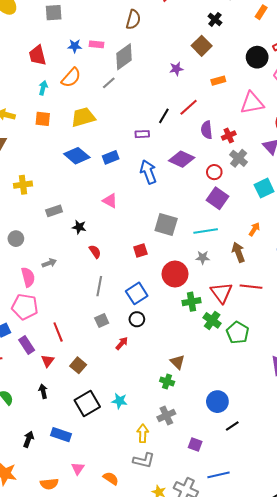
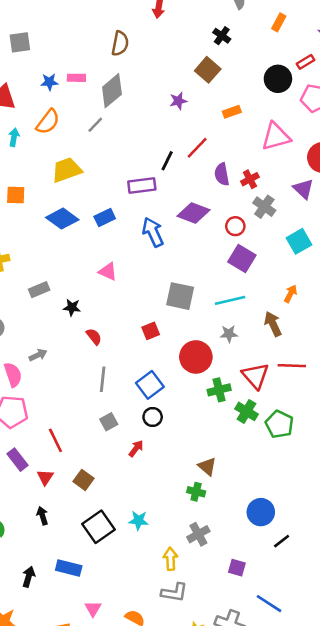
orange square: (43, 119) -> (16, 195), moved
purple rectangle: (142, 134) -> (142, 186), size x1.5
blue line: (219, 475) -> (269, 604), turned 50

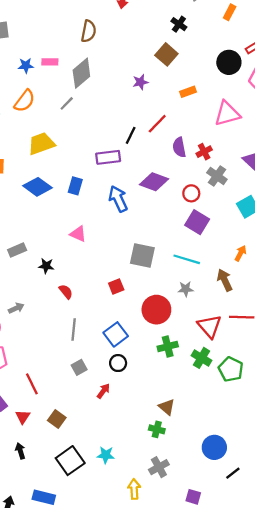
blue rectangle: (105, 218) -> (75, 186), turned -48
cyan line: (230, 300) -> (187, 259), turned 30
green cross: (219, 390) -> (168, 347), moved

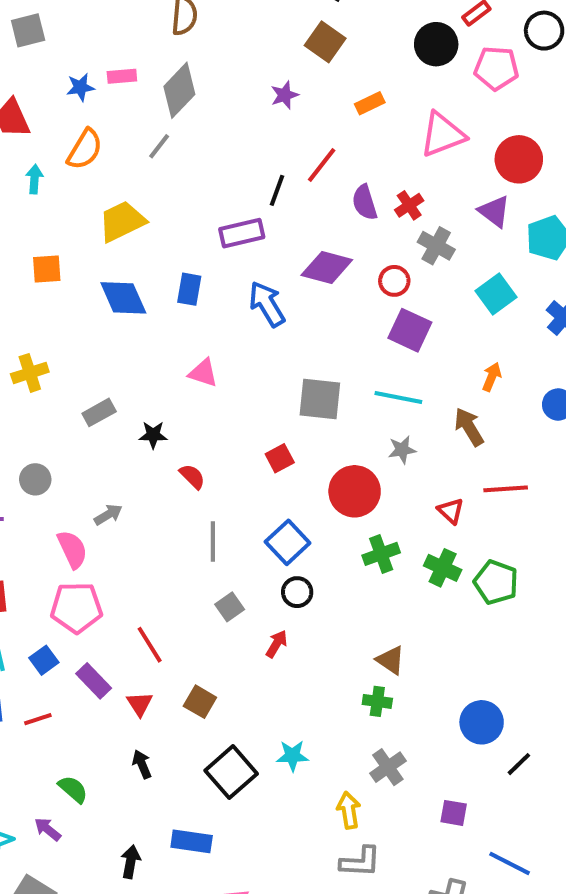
blue diamond: (38, 187) -> (123, 298), turned 36
red triangle: (209, 326) -> (451, 511), size x0.6

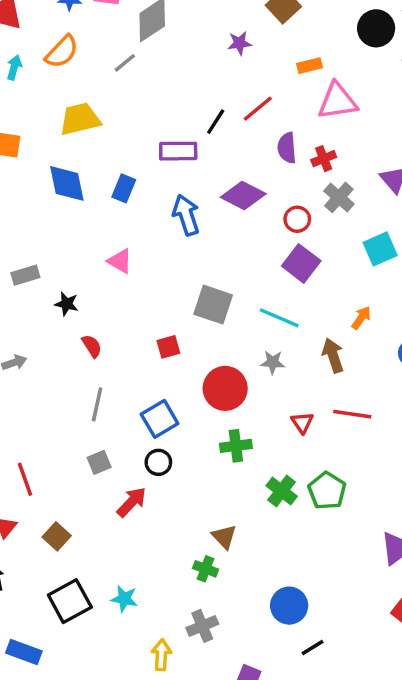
pink triangle: (442, 134) -> (337, 101), moved
green cross: (443, 568) -> (282, 491), moved
red arrow: (277, 644) -> (132, 502), size x1.4

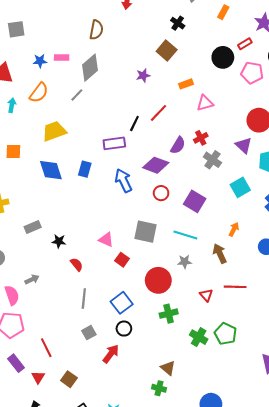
pink triangle: (337, 101) -> (205, 103), size x0.7
purple semicircle: (287, 148) -> (178, 145), moved, turned -138
red circle: (297, 219) -> (161, 193), moved
pink triangle: (120, 261) -> (106, 240), moved
red square: (168, 347) -> (122, 260), turned -32

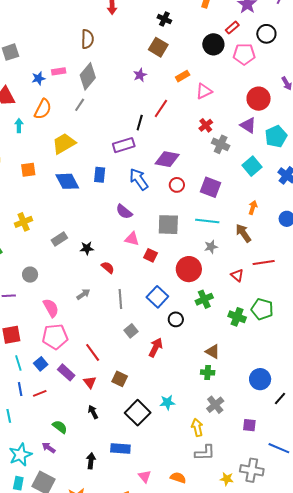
purple semicircle: (178, 145) -> (124, 212), moved, turned 108
gray arrow: (32, 279) -> (83, 294), moved
black circle: (124, 329) -> (176, 319), moved

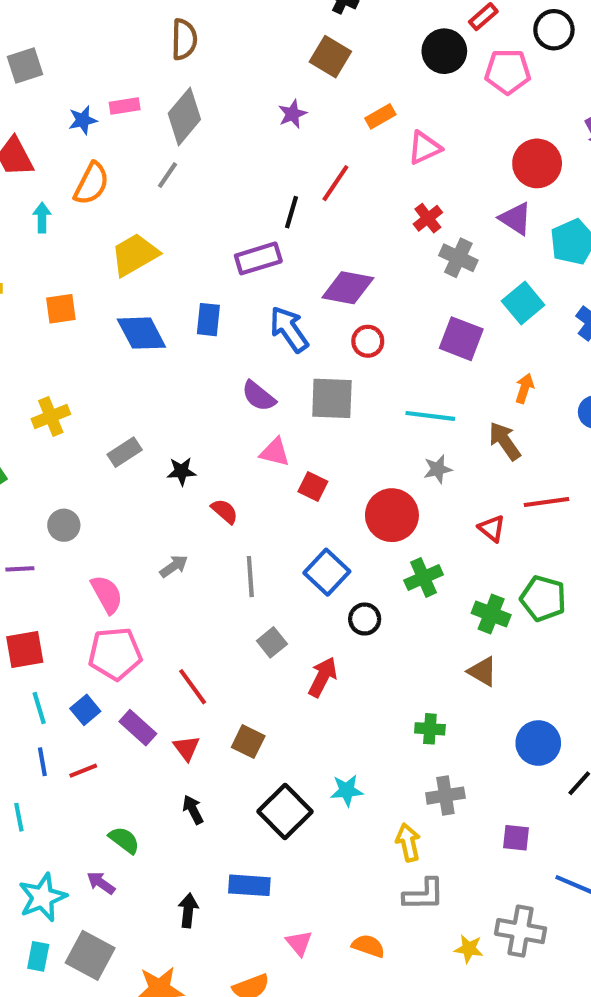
purple square: (211, 187) -> (461, 339), moved
gray square: (168, 225) -> (332, 398), moved
brown triangle: (213, 352) -> (482, 672), moved
gray cross: (215, 405) -> (445, 796), turned 30

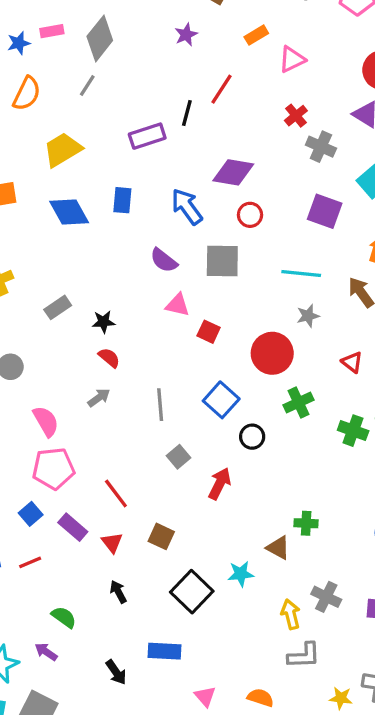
purple rectangle: (258, 258) -> (147, 136), moved
red semicircle: (225, 511) -> (109, 358), moved
brown triangle: (482, 672) -> (278, 548), moved
gray cross: (445, 796) -> (326, 597), moved, turned 36
black arrow: (188, 910) -> (116, 672), turned 140

